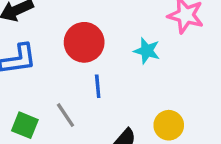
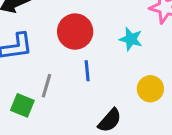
gray line: (66, 115) -> (47, 86), moved, turned 50
yellow circle: (169, 125) -> (150, 89), moved

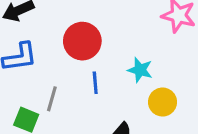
cyan star: (131, 39) -> (140, 70), moved

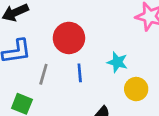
gray line: (52, 99) -> (43, 74), moved

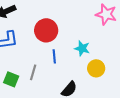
gray line: (43, 74) -> (33, 72), moved

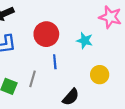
cyan star: (82, 48) -> (85, 41), moved

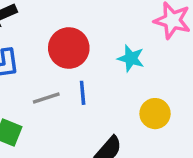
gray line: (32, 79) -> (46, 98), moved, turned 56

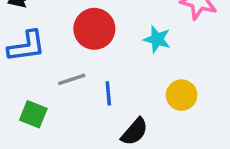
blue line: (83, 93) -> (108, 93), moved

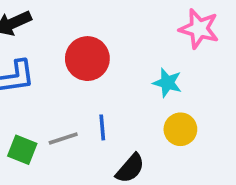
cyan star: (157, 39) -> (167, 83), moved
gray line: (72, 79) -> (63, 139), moved

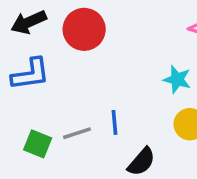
red circle: (87, 59) -> (84, 29), moved

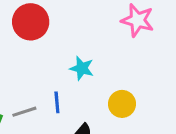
cyan star: (177, 79) -> (82, 68), moved

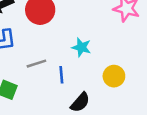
gray line: (24, 112) -> (36, 64), moved

